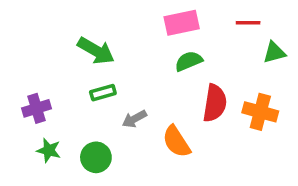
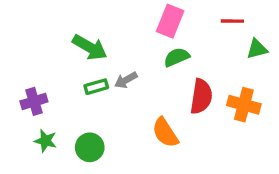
pink rectangle: (182, 23) -> (170, 21), turned -56
gray arrow: (134, 119) -> (126, 80), moved

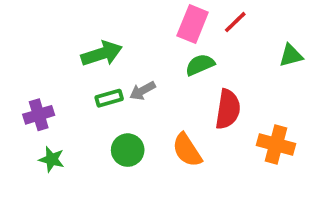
red line: (232, 21) -> (235, 22), moved, turned -45
green arrow: (90, 47) -> (102, 54), turned -48
orange cross: (244, 105) -> (276, 144), moved
green circle: (90, 147) -> (128, 150), moved

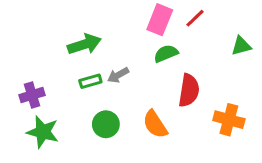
green star: (52, 159) -> (43, 132), size x1.5

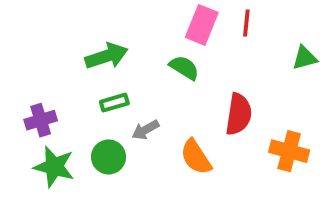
red line: (195, 18) -> (246, 23), turned -40
green semicircle: (166, 54) -> (184, 68), moved, turned 55
gray arrow: (118, 75) -> (145, 130), moved
green circle: (106, 124) -> (109, 157), moved

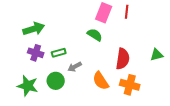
green arrow: (107, 56) -> (34, 29), moved
green triangle: (305, 58) -> (157, 55), moved
purple cross: (41, 120) -> (36, 53), moved, turned 35
orange cross: (289, 151) -> (130, 85), moved

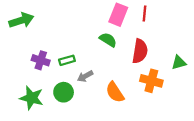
green arrow: (34, 29) -> (21, 20), moved
red semicircle: (123, 59) -> (140, 51), moved
orange cross: (130, 85) -> (151, 81), moved

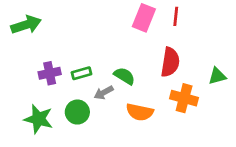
green semicircle: (108, 40) -> (124, 76), moved
purple cross: (41, 60) -> (50, 73), turned -30
orange semicircle: (115, 92) -> (140, 112), turned -45

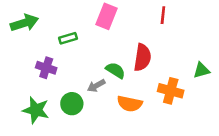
pink rectangle: (144, 18) -> (106, 16), moved
red semicircle: (170, 62) -> (142, 57), moved
purple cross: (50, 73) -> (46, 68), turned 30
green rectangle: (81, 73) -> (68, 38), moved

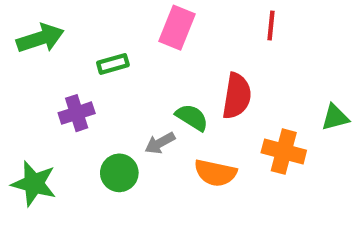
purple cross: (46, 68) -> (77, 113), turned -36
green star: (36, 110) -> (34, 184), moved

